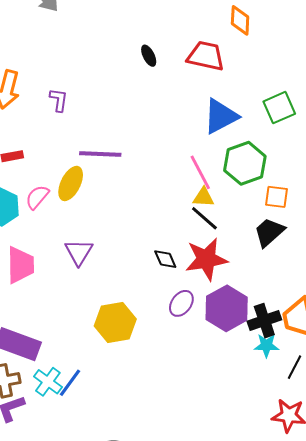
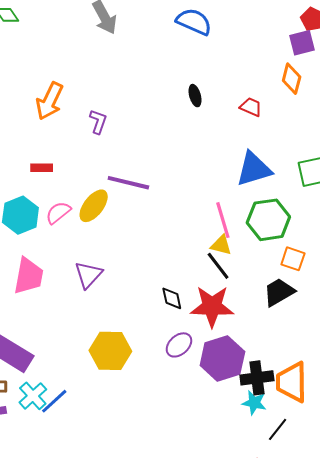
red trapezoid: (206, 56) -> (251, 107), size x0.6

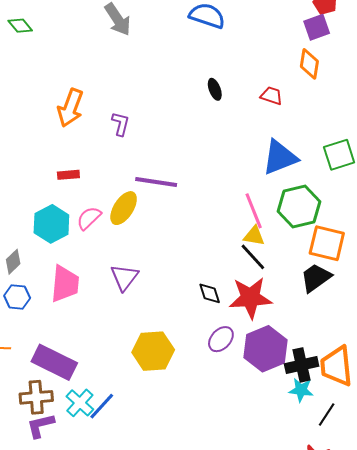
orange square: (293, 259) -> (327, 243), size x1.5

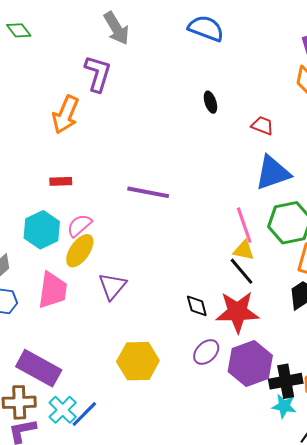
red trapezoid: (271, 96) -> (262, 126), moved
purple L-shape: (121, 124) -> (98, 74), moved, size x1.5
yellow ellipse: (124, 208) -> (80, 251), moved

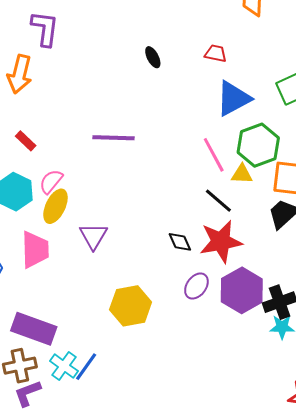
black ellipse: (210, 102) -> (153, 57), moved
red rectangle: (61, 181) -> (26, 141), turned 55
yellow triangle: (244, 250) -> (242, 174), moved

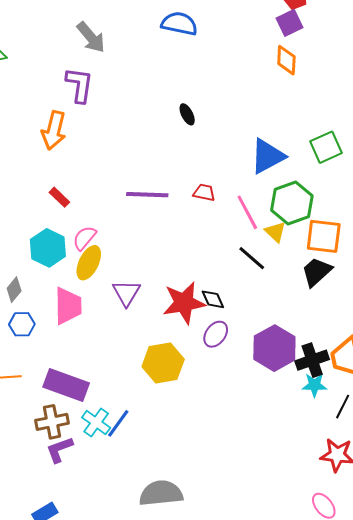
red trapezoid: (216, 53) -> (204, 193), moved
yellow triangle: (242, 174) -> (275, 232), turned 40
red star: (221, 241) -> (184, 303), moved
purple ellipse: (196, 286) -> (216, 334), moved

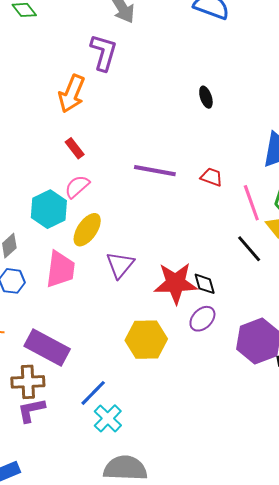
red rectangle: (59, 197) -> (75, 148), moved
pink semicircle: (84, 238) -> (77, 187), moved
cyan cross: (96, 423) -> (108, 418), moved

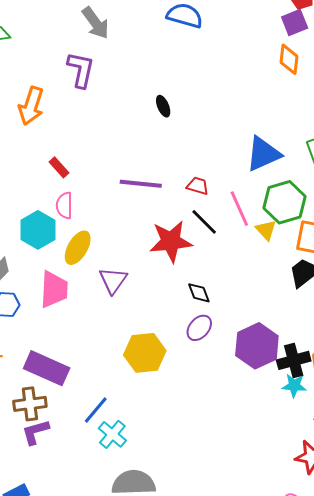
orange arrow: (72, 94) -> (31, 106), moved
black ellipse: (206, 97) -> (163, 106), moved
pink semicircle: (77, 187) -> (64, 205), turned -44
black line: (249, 249) -> (204, 222), moved
red star: (176, 283) -> (171, 241), moved

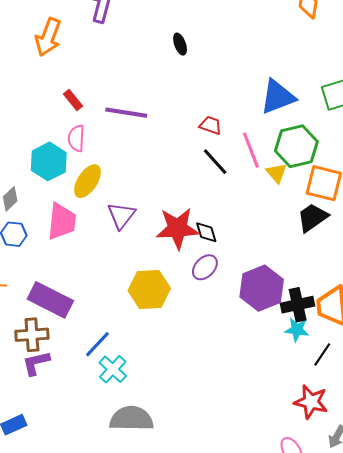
purple line: (141, 184) -> (126, 113), moved
red star: (171, 241) -> (177, 228), moved

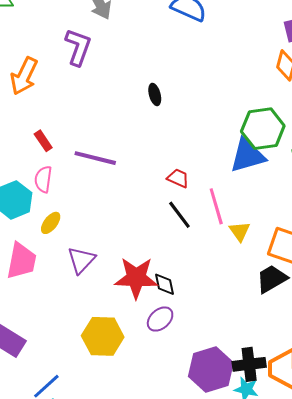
green hexagon: (296, 146) -> (263, 129), moved
yellow ellipse: (87, 181) -> (51, 223), size x0.7
purple hexagon: (262, 288) -> (211, 369), moved

